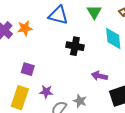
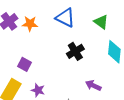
green triangle: (94, 12) -> (101, 22), turned -35
black cross: (75, 46) -> (75, 51), turned 36

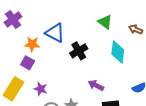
blue triangle: (65, 18) -> (55, 33), moved
orange star: (30, 24) -> (32, 44), moved

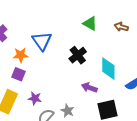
blue triangle: (55, 33) -> (42, 41), turned 35
black cross: (79, 51) -> (78, 55), moved
cyan diamond: (118, 52) -> (108, 69), moved

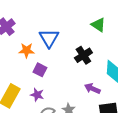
purple square: (19, 74) -> (40, 70), moved

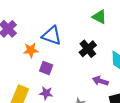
blue triangle: (49, 38) -> (52, 36), turned -35

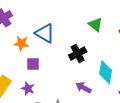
purple square: (46, 68) -> (33, 64), turned -32

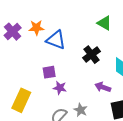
orange star: (21, 43) -> (36, 28), moved
purple star: (28, 89) -> (60, 88), moved

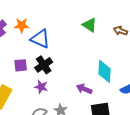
black cross: (92, 55) -> (44, 65), moved
purple square: (49, 72) -> (21, 65), moved

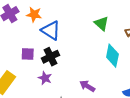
cyan diamond: (105, 71) -> (112, 56), moved

